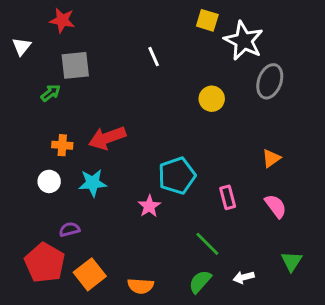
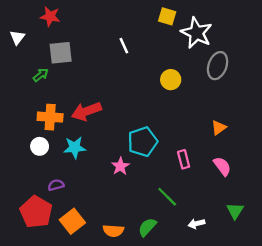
orange cross: (62, 145) -> (50, 117), size x1.5
green semicircle: (200, 282) -> (147, 227), moved

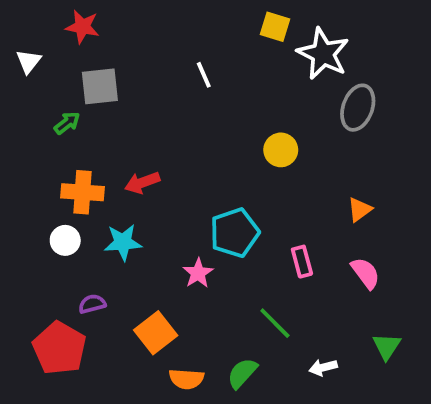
yellow circle: (171, 80) -> (281, 150), moved
red arrow: (86, 111) -> (142, 183), size x0.7
orange square: (72, 221) -> (156, 333), moved

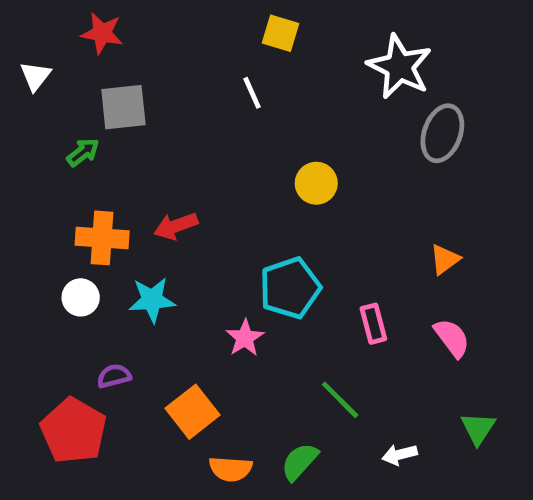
yellow square: (275, 27) -> (281, 33), moved
yellow circle: (281, 150) -> (316, 183), moved

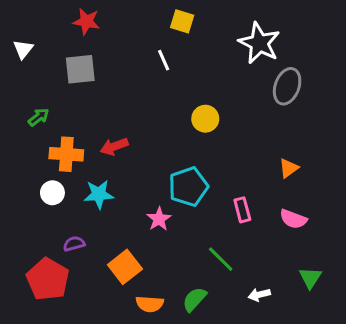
red star: (102, 33) -> (86, 21), moved
green arrow: (83, 152) -> (39, 117), moved
pink semicircle: (452, 338) -> (293, 219), turned 148

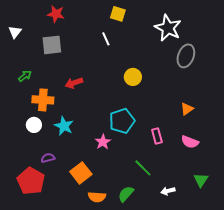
red arrow: (114, 146) -> (74, 83), moved
cyan star: (99, 194) -> (64, 126), turned 30

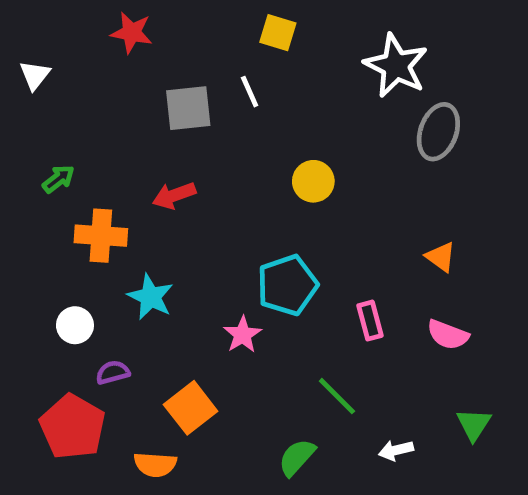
gray square: (52, 45) -> (188, 108), moved
orange triangle: (187, 109) -> (441, 257), turned -48
white circle: (34, 125) -> (75, 325), moved
orange semicircle: (97, 197) -> (155, 464), moved

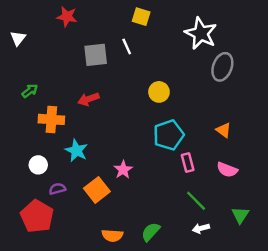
cyan pentagon: (287, 285) -> (169, 135), moved
green line: (337, 396) -> (196, 201), moved
orange square: (191, 408) -> (97, 190), moved
orange semicircle: (155, 464) -> (112, 235), moved

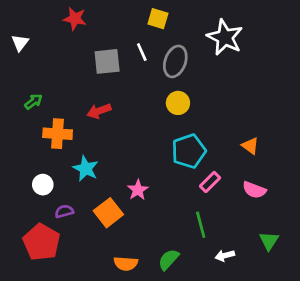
gray ellipse: (222, 67) -> (175, 61), moved
pink rectangle: (188, 162) -> (210, 182), turned 60
green line: (196, 201) -> (201, 225), moved, turned 30

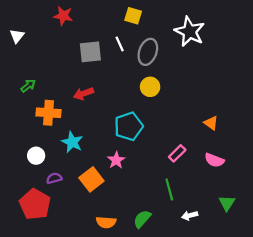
cyan pentagon: (189, 151) -> (129, 126), moved

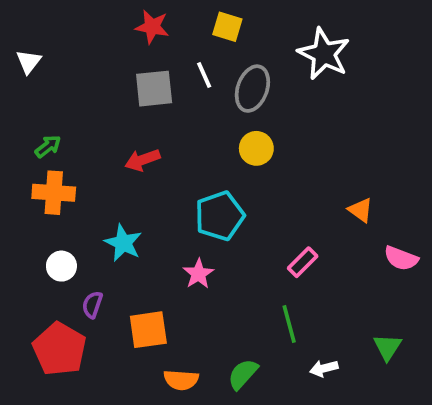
red star: (63, 16) -> (152, 27), moved
orange cross: (49, 113) -> (54, 193), moved
pink semicircle: (214, 160) -> (401, 258), moved
purple semicircle: (54, 178) -> (92, 305), turned -56
orange square: (91, 179) -> (148, 330), moved, turned 30

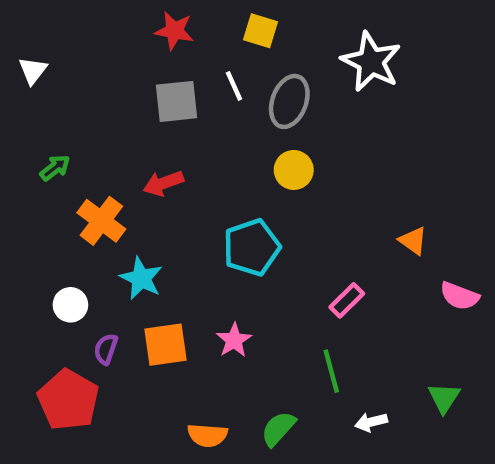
orange cross: (54, 193) -> (101, 221), moved, turned 33
pink star: (198, 274) -> (234, 340), moved
orange square: (148, 330) -> (165, 345), moved

